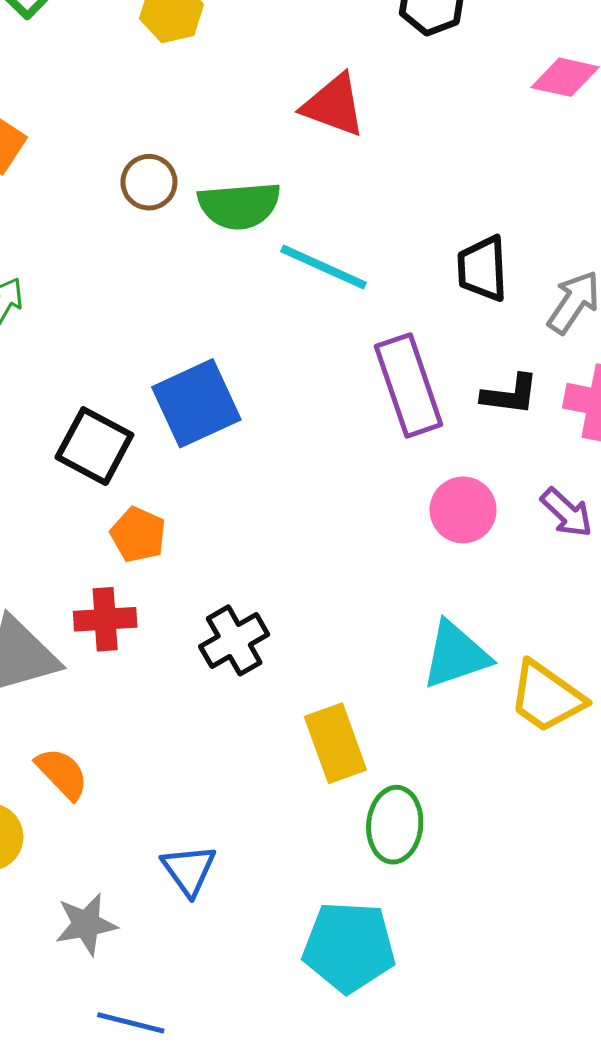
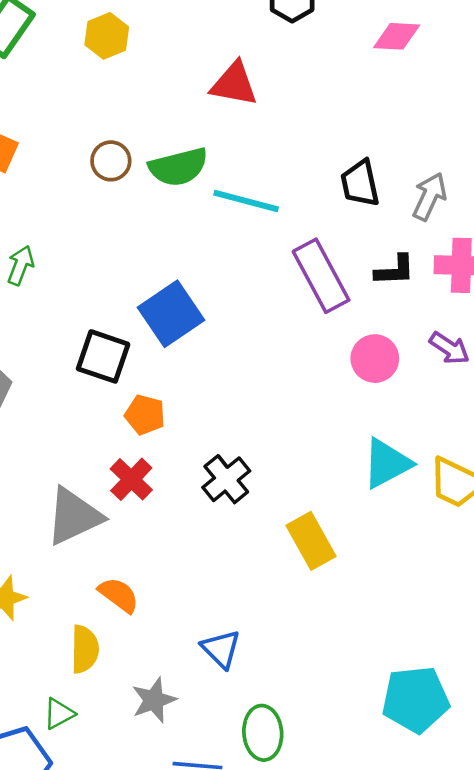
red cross: (105, 619) -> (131, 479), turned -33
green ellipse: (395, 825) -> (263, 733), moved
cyan pentagon: (349, 947) -> (416, 699), moved

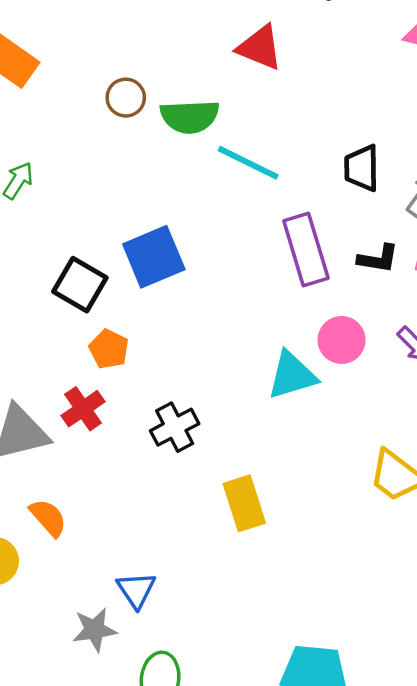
cyan triangle: (387, 463) -> (292, 375), moved
gray star: (154, 700) -> (95, 630), moved

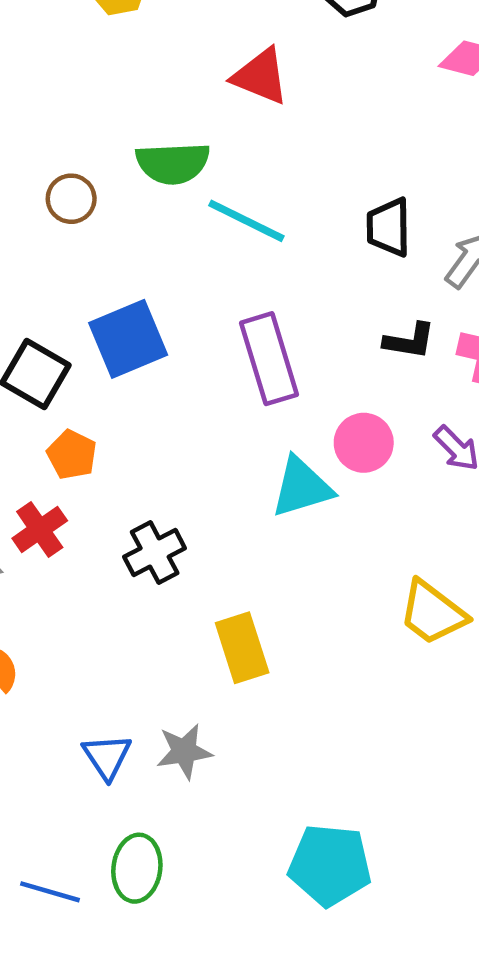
brown circle: (126, 98) -> (71, 199), moved
purple rectangle: (306, 250) -> (269, 359), moved
gray star: (95, 630) -> (184, 751), moved

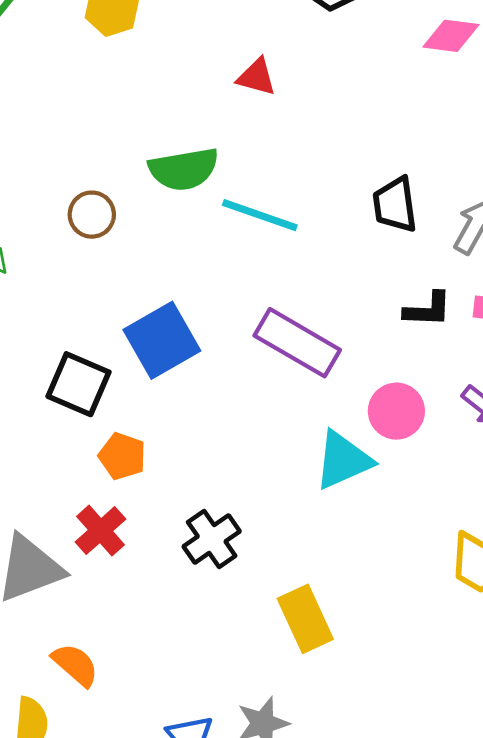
red triangle: (261, 76) -> (256, 77), size x0.7
purple rectangle: (269, 359) -> (297, 343), turned -36

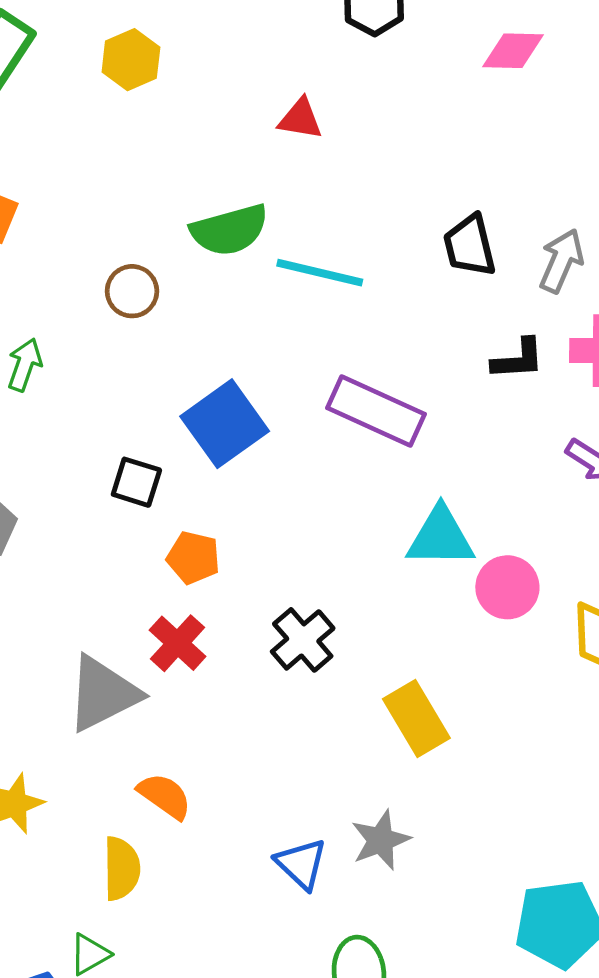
black square: (78, 384) -> (136, 482), size x0.7
pink circle: (396, 411) -> (507, 587), moved
cyan triangle: (343, 460) -> (440, 537), turned 30

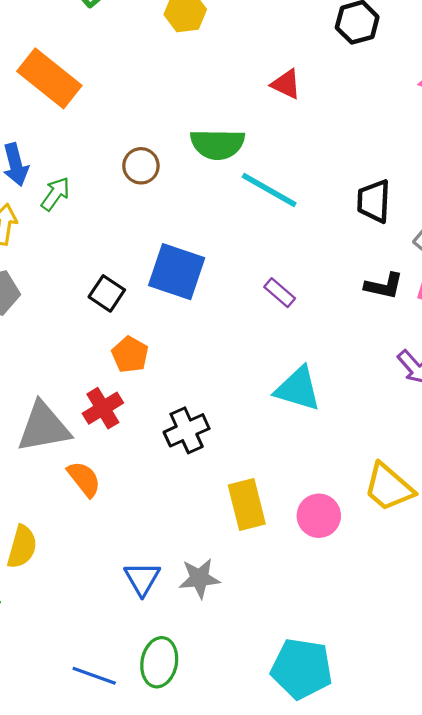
purple rectangle: (376, 411) -> (280, 293), size x0.5
blue square: (225, 424) -> (177, 272), turned 38
pink circle: (507, 587) -> (319, 516), moved
orange semicircle: (165, 796) -> (84, 479), moved

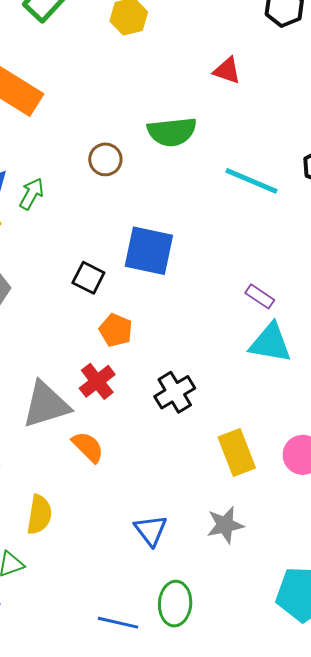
cyan line: (269, 190) -> (252, 181), moved
purple rectangle: (280, 293) -> (260, 296), moved
gray star: (199, 578) -> (225, 525), moved

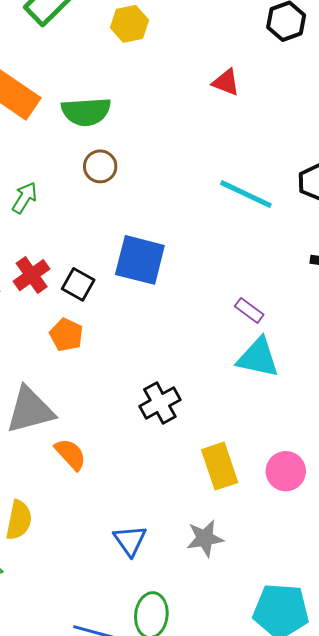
green semicircle: (172, 132) -> (86, 112), moved
orange pentagon: (116, 330) -> (66, 335), moved
red cross: (97, 381) -> (32, 275), moved

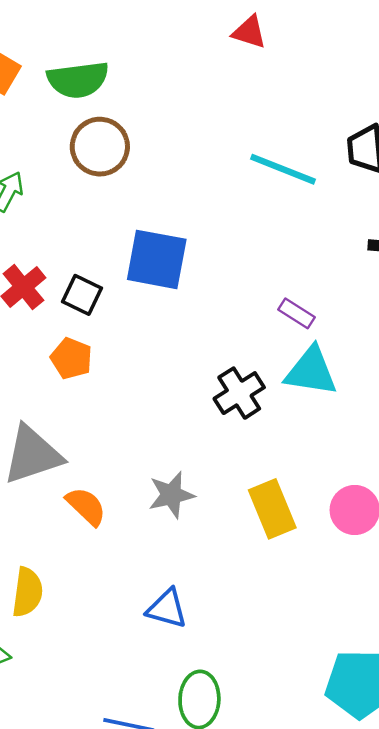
brown circle: (100, 166) -> (100, 147), size x1.4
black cross: (160, 403) -> (239, 393), moved
gray star: (205, 538) -> (171, 495), moved
blue triangle: (130, 540) -> (167, 609), turned -36

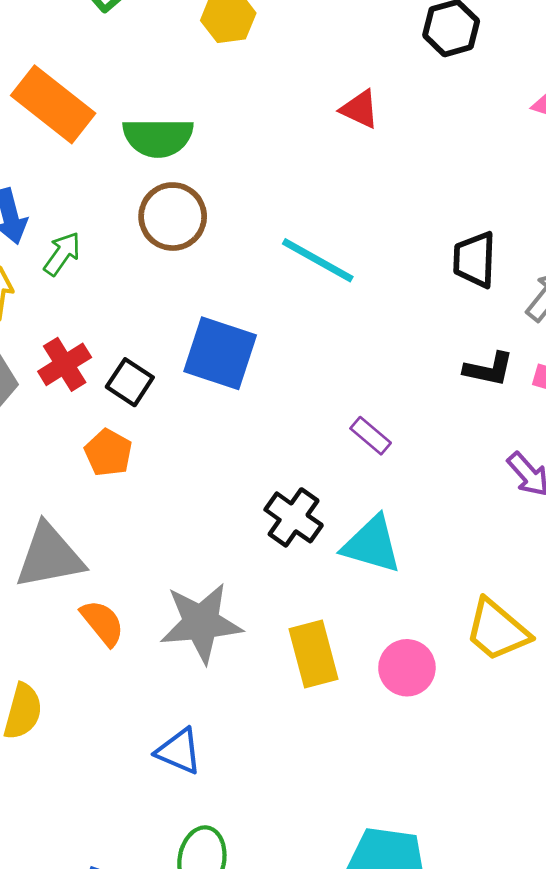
cyan line: (283, 169) -> (318, 260), moved
cyan triangle: (311, 371) -> (372, 545), moved
black cross: (239, 393) -> (294, 517), turned -30
gray star: (171, 495) -> (201, 623), size x1.5

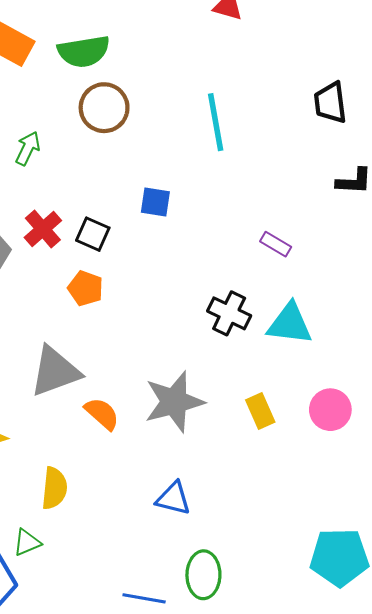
cyan line: (318, 260) -> (216, 122), turned 60
blue square: (220, 353) -> (155, 202), size x0.6
yellow rectangle: (313, 654) -> (260, 411), size x0.7

